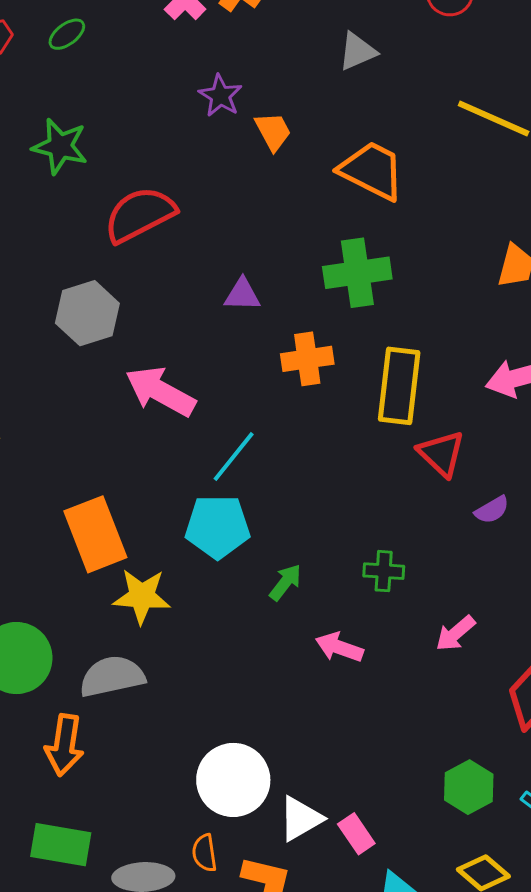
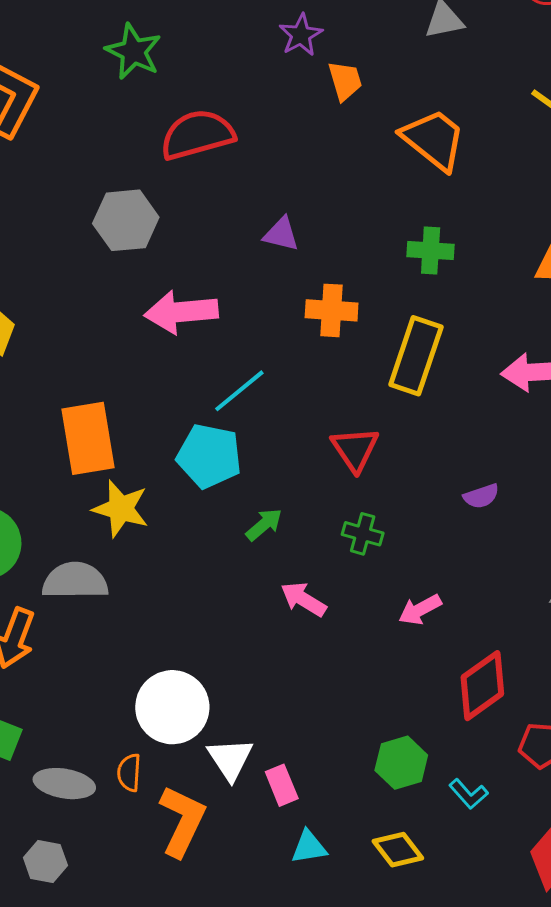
green cross: (357, 273) -> (431, 250), moved, size x0.7
pink arrow: (160, 391) -> (181, 312), turned -46
red triangle: (441, 454) -> (355, 449), moved
white triangle: (301, 819) -> (230, 759), turned -45

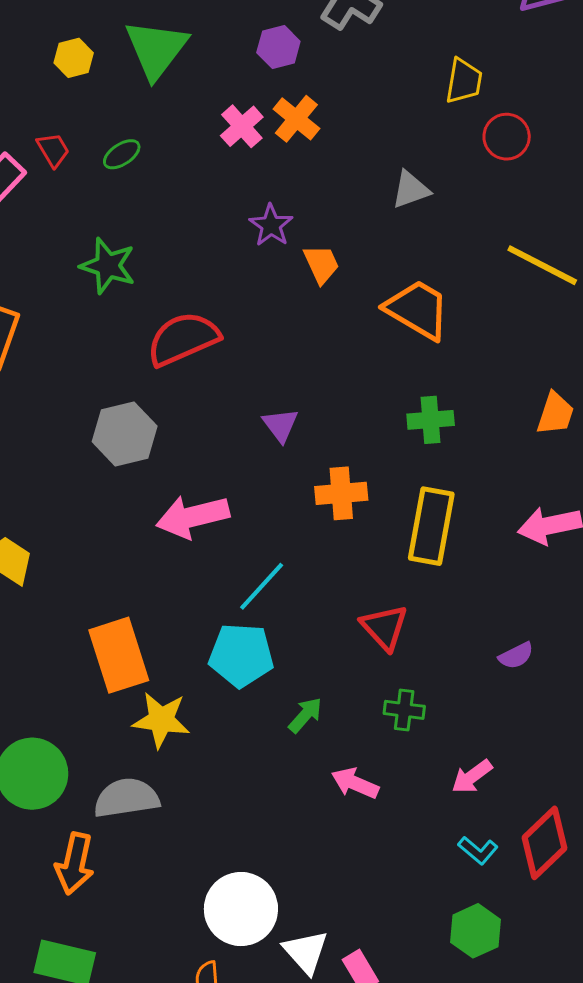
purple triangle: (281, 234) -> (280, 425), turned 48
cyan L-shape: (468, 794) -> (478, 850), moved

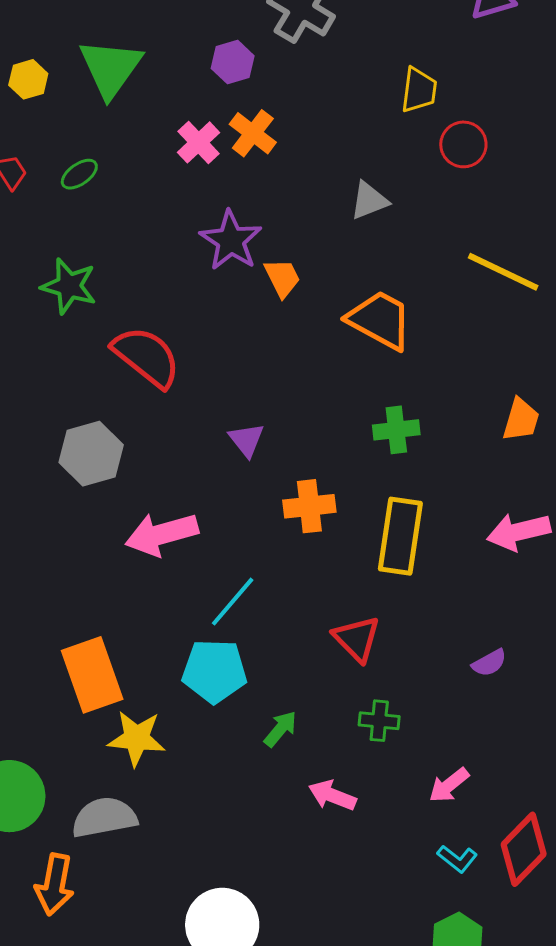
purple star: (271, 225) -> (231, 240), size x1.4
red semicircle: (183, 339) -> (146, 357), turned 64

